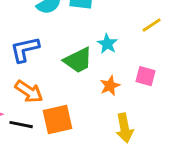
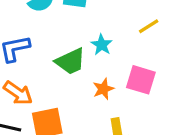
pink square: (146, 76) -> (141, 80), size x1.4

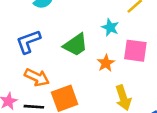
cyan star: (102, 45) -> (110, 27), moved

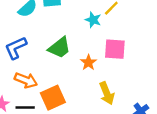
cyan star: (110, 27) -> (93, 20), moved

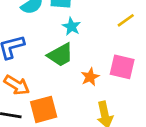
cyan star: (93, 20) -> (71, 27), moved

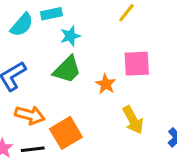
cyan star: (71, 27) -> (70, 36), turned -30

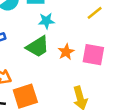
orange star: (106, 84) -> (66, 52), moved

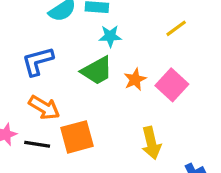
pink square: (93, 55) -> (172, 85), turned 30

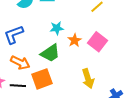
cyan star: (110, 36) -> (57, 28), moved
green trapezoid: (97, 71) -> (50, 53), moved

